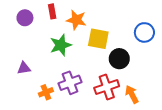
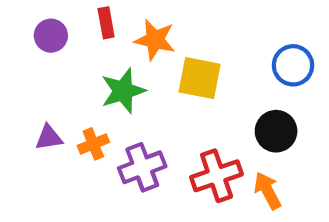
black circle: (119, 59) -> (276, 131), moved
orange cross: (46, 92) -> (93, 144), moved

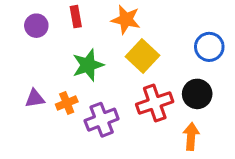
orange star: (155, 40) -> (126, 20), moved
yellow square: (200, 78) -> (143, 56), turned 32
red cross: (217, 176) -> (155, 103), moved
orange arrow: (268, 191) -> (191, 136), turned 32

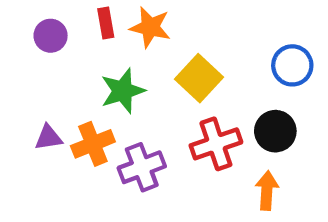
orange star: (126, 20) -> (150, 27), moved
orange cross: (67, 103) -> (93, 144), size x1.4

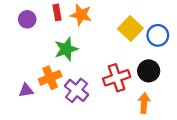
yellow square: (199, 78) -> (130, 28), moved
purple triangle: (48, 138) -> (26, 90), moved
purple cross: (142, 167) -> (76, 90), turned -30

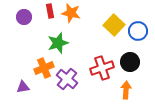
purple triangle: (26, 90) -> (23, 87), moved

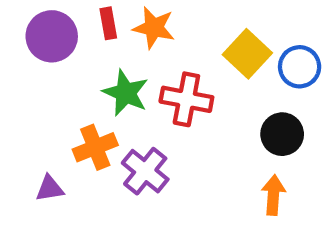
purple circle: (24, 17) -> (52, 36), size x1.5
green star: (58, 43) -> (126, 93), turned -30
red cross: (102, 68) -> (186, 99), moved, turned 30

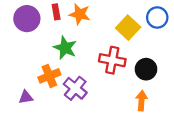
blue circle: (300, 67) -> (157, 17), moved
red cross: (186, 99) -> (112, 60), moved

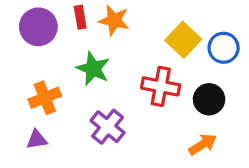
blue circle: (157, 17) -> (224, 48), moved
orange cross: (49, 76) -> (45, 98), moved
orange arrow: (142, 101) -> (203, 144), turned 54

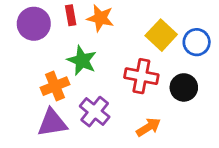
orange cross: (45, 98) -> (55, 86), moved
purple triangle: (37, 140) -> (52, 123), moved, size x1.6
orange arrow: (203, 144) -> (148, 127), moved

